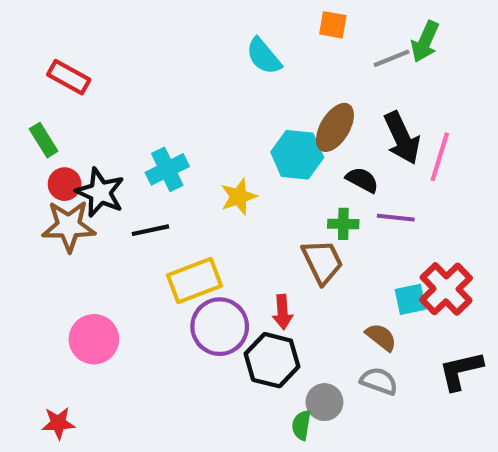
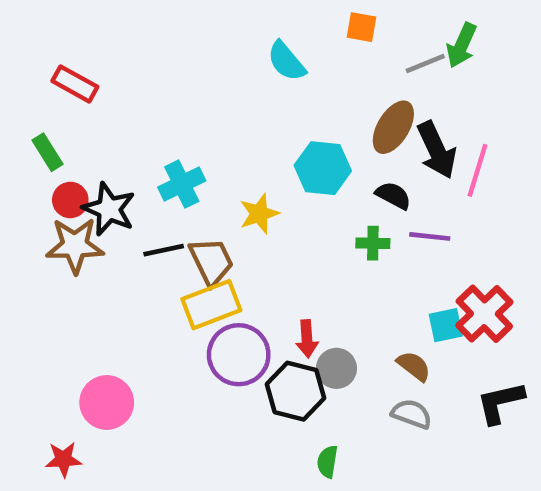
brown ellipse: (335, 127) -> (393, 127), moved
brown trapezoid: (322, 262) -> (211, 261), moved
pink circle: (94, 339) -> (107, 402), moved
gray circle: (324, 402) -> (336, 368), moved

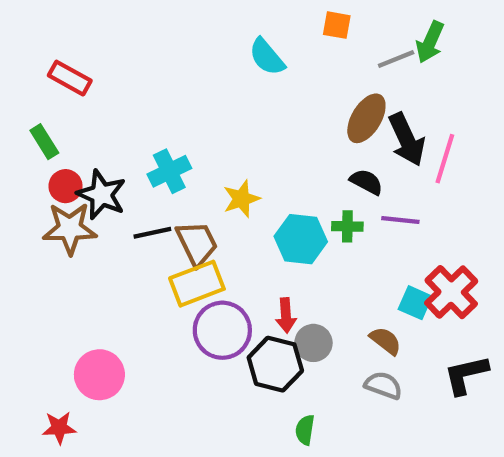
cyan hexagon: (323, 168) -> (301, 239), moved
cyan square: (446, 325) -> (415, 303), turned 36

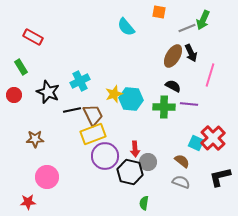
black arrow: (407, 139) -> (191, 53), moved, size x0.7
red circle: (66, 186) -> (14, 95), moved
green cross: (347, 226) -> (164, 107), size x1.5
brown star: (70, 228) -> (35, 139), moved, size x0.7
cyan hexagon: (301, 239) -> (131, 99), moved

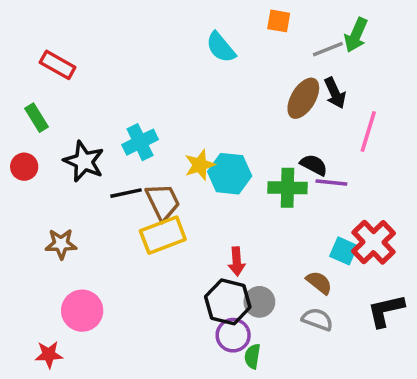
black semicircle: (173, 86) -> (314, 165), moved
purple circle: (105, 156) -> (233, 335), moved, size x0.7
gray circle: (148, 162) -> (259, 302), moved

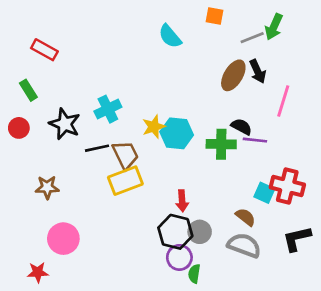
red cross: (373, 242) -> (287, 186), turned -32
gray semicircle: (317, 319) -> (244, 245), size x1.4

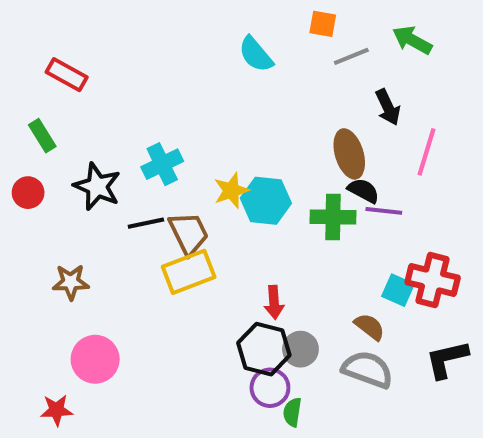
green arrow: (274, 27) -> (412, 40), turned 95
gray line: (252, 38) -> (351, 56), moved
brown ellipse: (233, 75) -> (349, 154), moved, turned -48

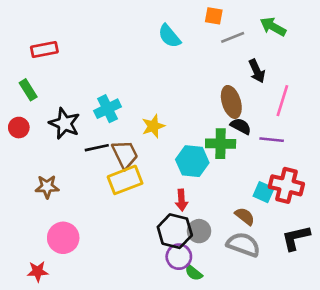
red rectangle: (67, 75) -> (44, 50), turned -40
cyan hexagon: (266, 201) -> (192, 161), moved
purple line: (384, 211) -> (272, 140), moved
green semicircle: (292, 412) -> (194, 273), turned -60

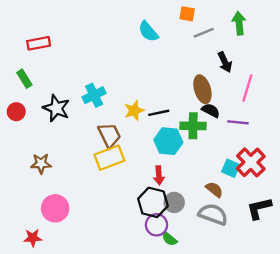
green arrow: (273, 27) -> (239, 23), turned 55
black line: (97, 148) -> (159, 113), moved
red cross: (286, 185) -> (251, 162), turned 32

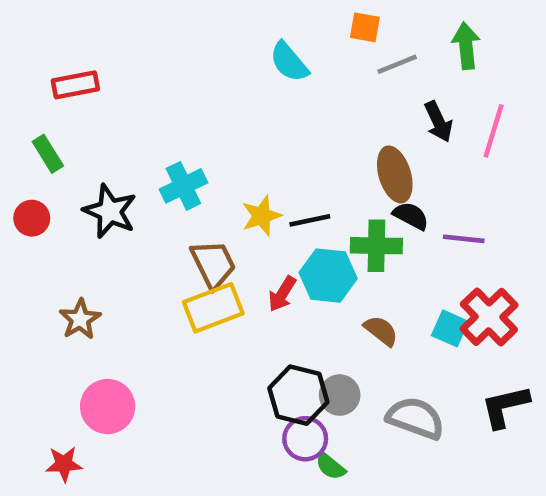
pink line: (247, 88) -> (494, 131), moved
brown star: (41, 164) -> (80, 319), turned -30
red arrow: (159, 175) -> (282, 294), moved, turned 36
brown semicircle: (214, 189) -> (381, 331), moved

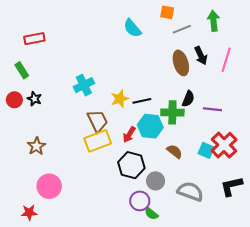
brown ellipse: (395, 174) -> (181, 63), moved
black star: (110, 211) -> (34, 99), moved, size x0.6
black semicircle: (411, 216) -> (188, 99), turned 84
black hexagon: (298, 395) -> (131, 165), moved

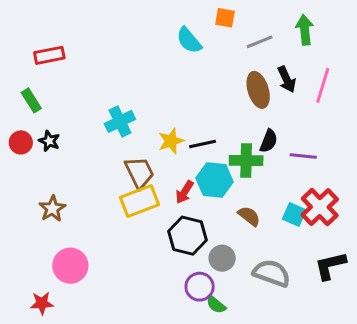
orange square: (167, 12) -> (225, 18), moved

